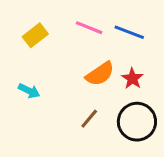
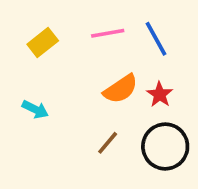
pink line: (89, 28) -> (108, 33), turned -32
blue line: (129, 32) -> (156, 39), turned 40

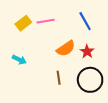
pink line: (108, 33) -> (46, 21), moved
brown line: (108, 143) -> (59, 78), turned -48

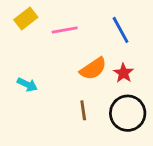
yellow rectangle: (23, 23) -> (26, 18), moved

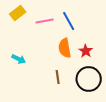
blue line: (121, 30) -> (69, 21), moved
orange semicircle: (93, 69) -> (65, 48), turned 114

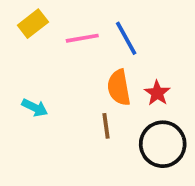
brown line: (58, 77) -> (106, 126), moved

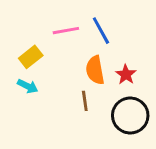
yellow rectangle: (33, 24) -> (31, 57), moved

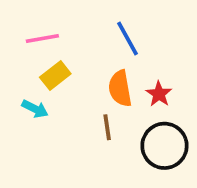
pink line: (66, 31) -> (42, 38), moved
yellow rectangle: (31, 57) -> (55, 75), moved

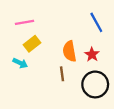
blue line: (127, 38) -> (96, 22), moved

